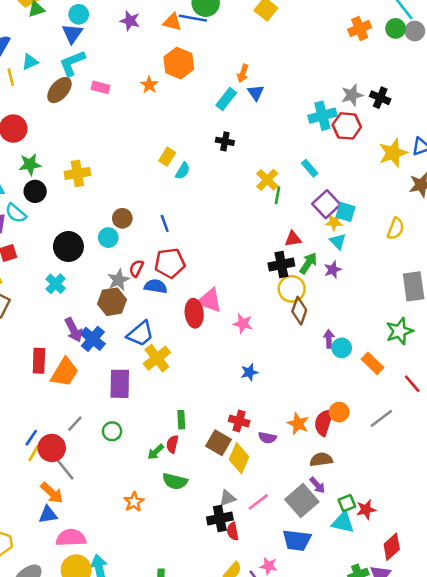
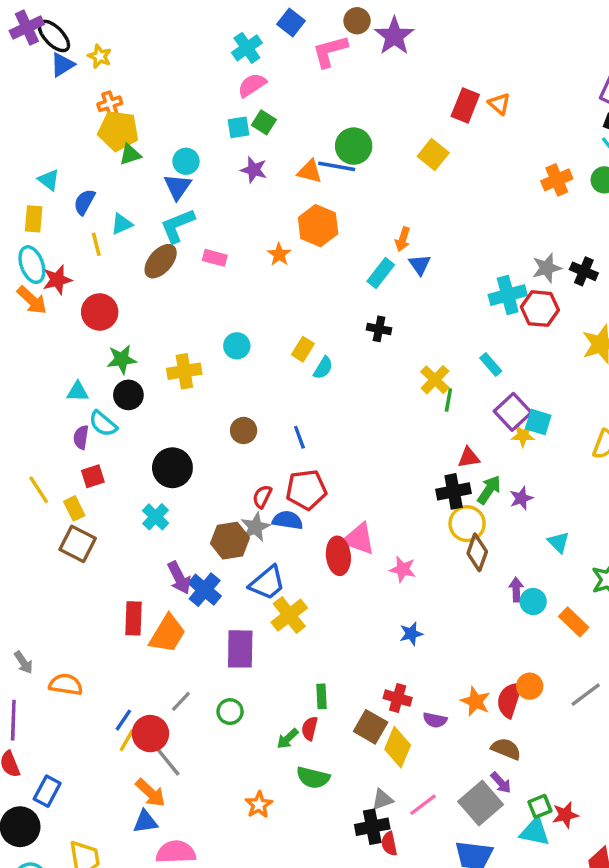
cyan circle: (108, 238) -> (237, 346), moved
cyan triangle: (338, 241) -> (558, 542), moved
gray star: (118, 280) -> (255, 527), moved
brown semicircle: (321, 459) -> (506, 749), turned 30

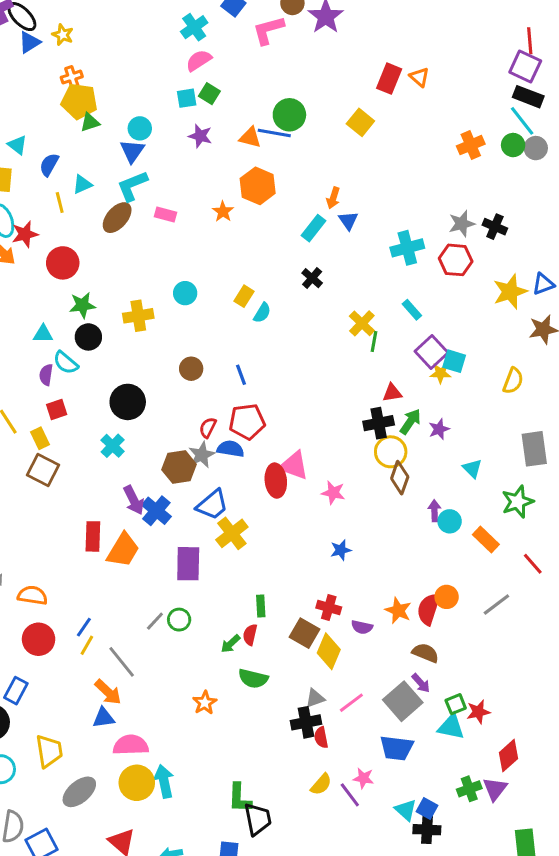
cyan cross: (508, 295) -> (407, 248), moved
black cross: (379, 329) -> (312, 278), turned 30
gray line: (181, 701) -> (155, 621), moved
red circle: (150, 734) -> (39, 639), moved

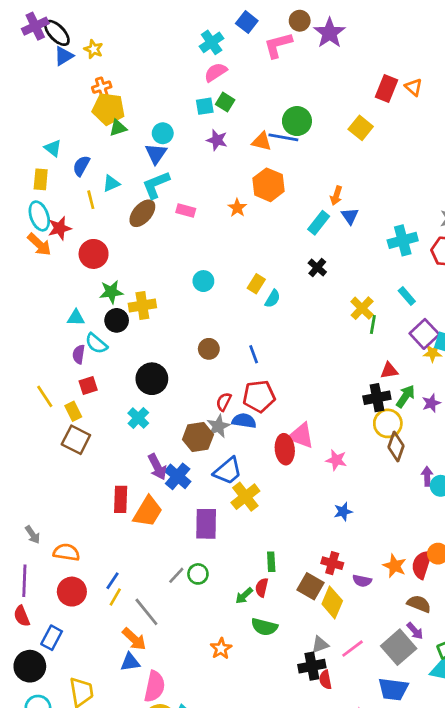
yellow cross: (138, 316) -> (142, 305), moved
pink semicircle: (131, 745) -> (155, 687), turned 104

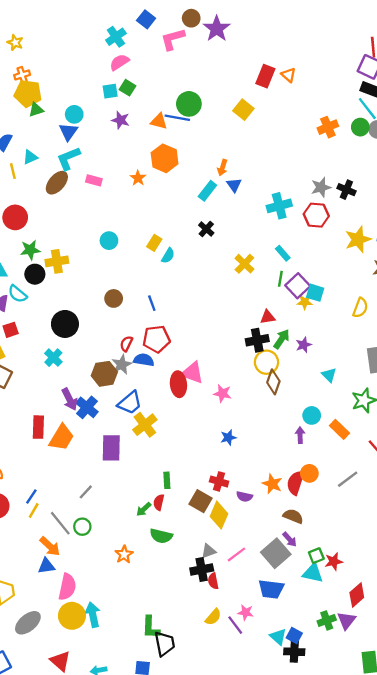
green line: (373, 324) -> (280, 279), moved
purple arrow: (427, 476) -> (300, 435), moved
green circle: (198, 574) -> (82, 527), moved

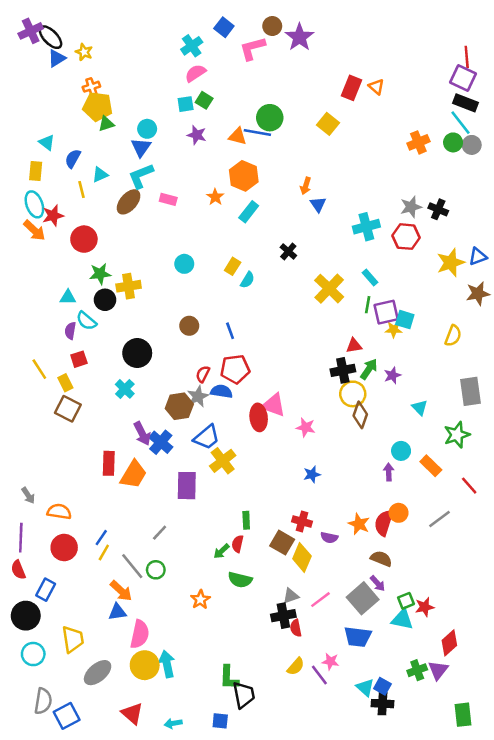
cyan rectangle: (207, 191) -> (249, 212), moved
yellow cross: (244, 264) -> (329, 289), size x1.4
purple square: (298, 286) -> (386, 312), turned 30

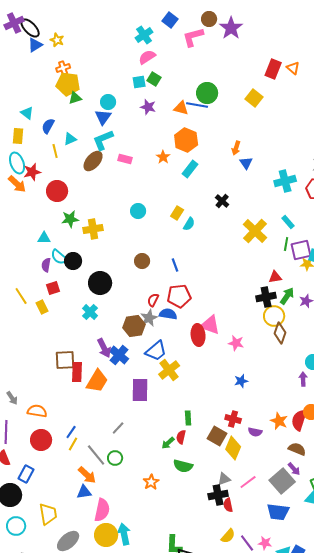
black circle: (105, 300) -> (73, 261), moved
brown square: (68, 409) -> (65, 360), moved, turned -30
pink star: (330, 661) -> (265, 543), moved

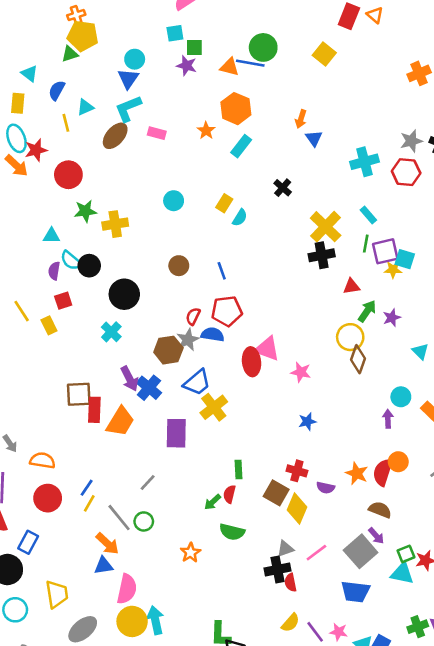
green square: (154, 79) -> (194, 47), moved, turned -32
green triangle: (75, 98) -> (70, 54), moved
black cross: (266, 297) -> (322, 255), moved

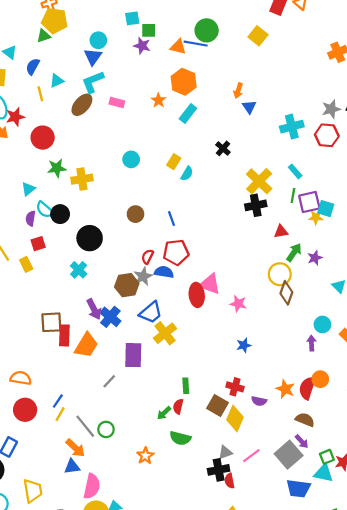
cyan triangle: (52, 236) -> (28, 189), turned -40
gray line: (148, 483) -> (109, 381), moved
blue trapezoid: (355, 592) -> (298, 488), moved

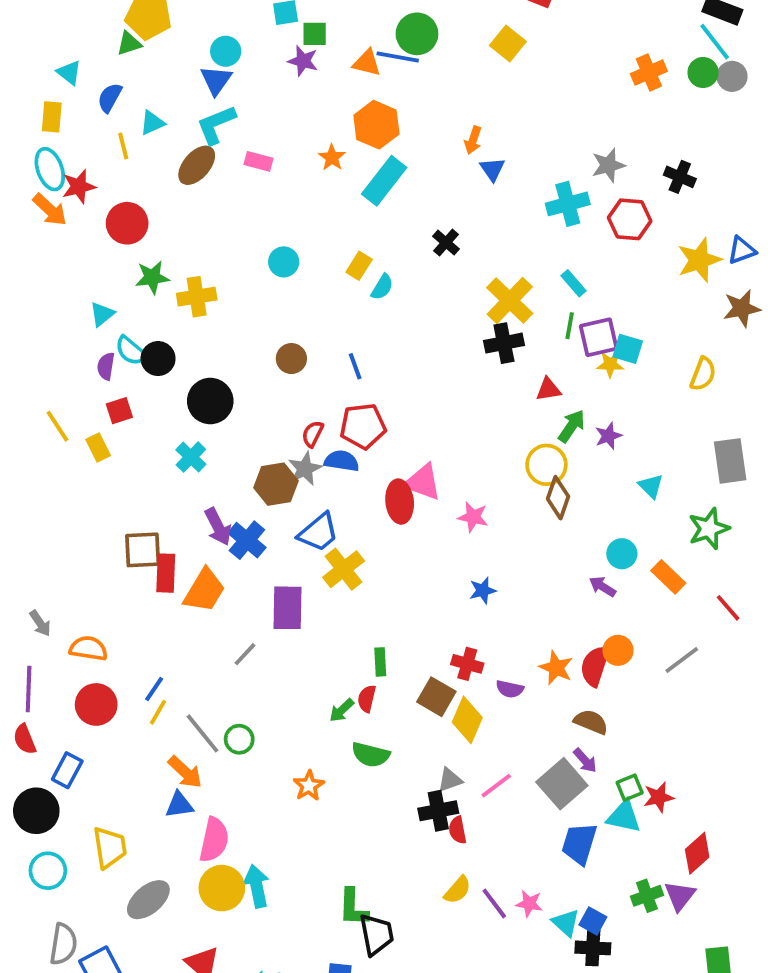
gray star: (331, 109) -> (608, 165), moved
cyan rectangle: (188, 113) -> (384, 181), size x1.4
purple arrow: (312, 343) -> (603, 587), turned -56
blue trapezoid: (298, 488) -> (579, 844), turned 100

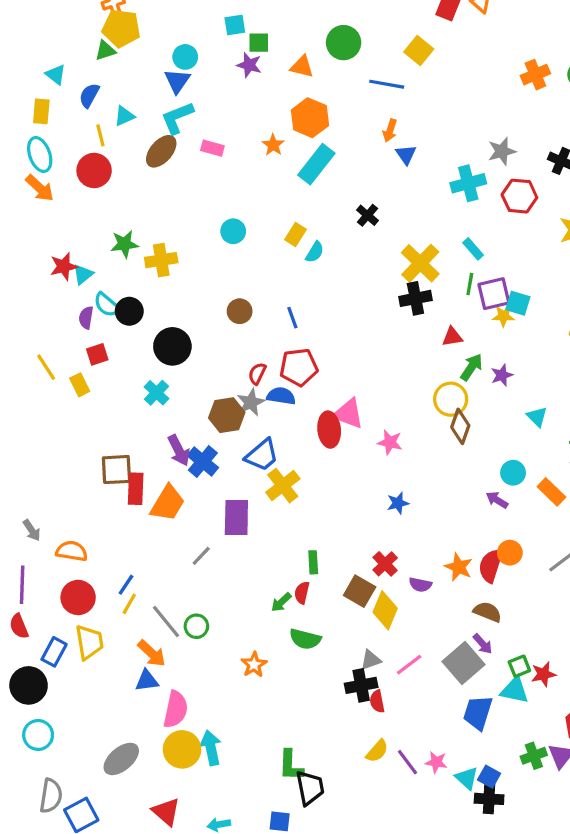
blue line: (398, 57) -> (387, 84), moved
red star: (79, 187) -> (64, 266), moved
red circle: (127, 223) -> (94, 170), moved
red cross: (467, 664) -> (385, 564), turned 30
yellow trapezoid: (110, 847) -> (89, 642), moved

